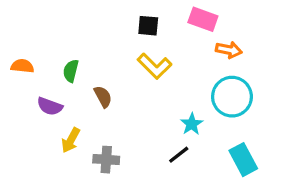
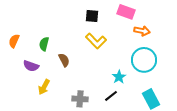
orange semicircle: (22, 66) -> (14, 41), turned -72
gray cross: (106, 160) -> (80, 99), moved

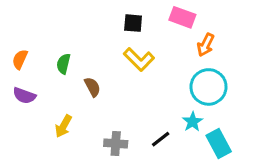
orange arrow: (142, 31) -> (206, 45), turned 105
purple semicircle: (31, 66) -> (24, 96), moved
cyan star: (119, 77) -> (193, 122), moved

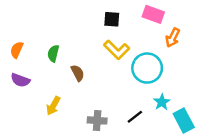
cyan circle: (208, 87) -> (147, 68), moved

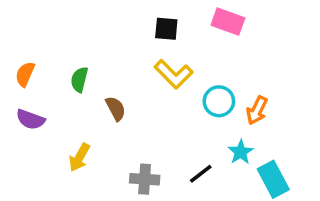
orange arrow: (173, 38) -> (257, 110), moved
cyan circle: (147, 68) -> (219, 101), size x0.7

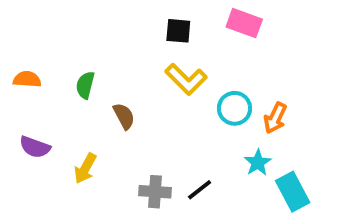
orange semicircle: (25, 74) -> (27, 79), turned 70
purple semicircle: (30, 119) -> (35, 147), moved
black line: (201, 174) -> (200, 190), moved

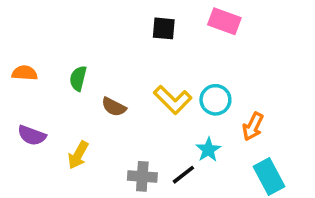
yellow L-shape: (186, 79) -> (173, 100), moved
brown semicircle: (124, 116) -> (114, 107), turned 145
orange arrow: (275, 118) -> (253, 127), moved
cyan star: (258, 163) -> (208, 150), moved

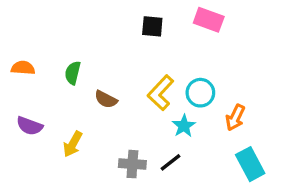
yellow L-shape: (173, 100) -> (161, 93), turned 88
cyan star: (208, 150) -> (184, 126), moved

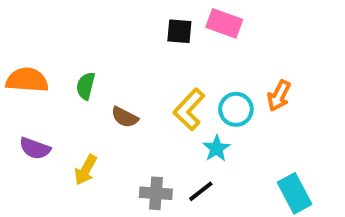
pink rectangle: (209, 20) -> (224, 23), moved
orange semicircle: (23, 68) -> (27, 80), size x1.5
orange arrow: (235, 118) -> (279, 96), moved

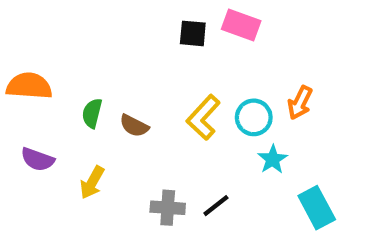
green semicircle: (86, 86) -> (92, 113), moved
cyan star: (216, 148) -> (273, 159), moved

